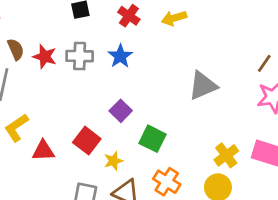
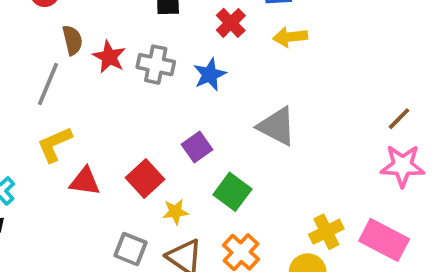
gray triangle: (203, 86) -> (277, 126), moved, turned 40

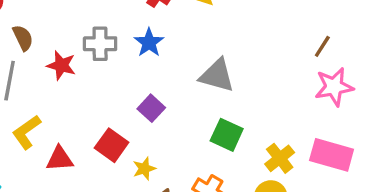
red star: (109, 57) -> (61, 65), moved
green square: (232, 192) -> (227, 135), moved

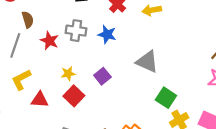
blue star: (149, 43) -> (107, 34), turned -30
green square: (227, 135) -> (166, 98), moved
yellow star: (144, 169) -> (68, 74), moved

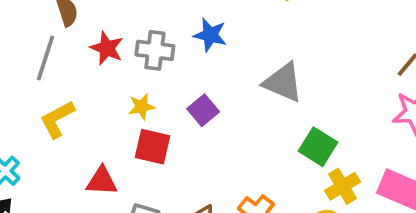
gray cross: (76, 31) -> (155, 50), moved
red square: (74, 96) -> (152, 147), turned -30
red triangle: (40, 100) -> (102, 181), moved

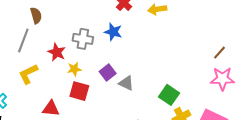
red star: (107, 48) -> (57, 52), moved
gray triangle: (283, 82) -> (126, 83), moved, size x0.7

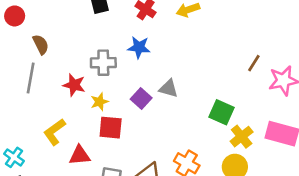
brown line: (220, 53) -> (254, 63), moved
yellow L-shape: (28, 74) -> (54, 132), moved
gray triangle: (126, 83) -> (168, 88), moved

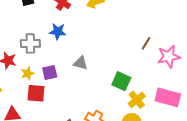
purple square: (141, 98) -> (50, 73), moved, turned 35

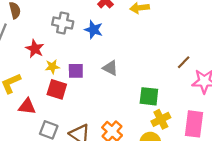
gray cross: (30, 43) -> (63, 23), moved
green square: (121, 81) -> (149, 96), turned -30
pink rectangle: (168, 97) -> (194, 124), turned 70

